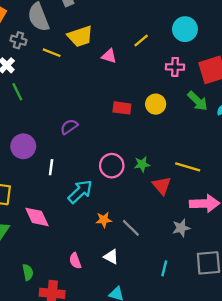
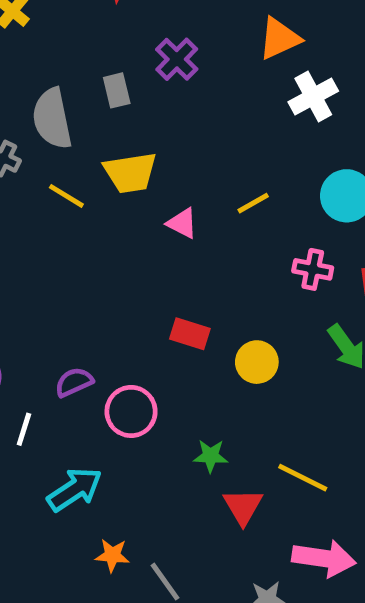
yellow circle: (156, 104) -> (257, 362), moved
purple semicircle: (69, 127) -> (74, 382), moved
pink circle: (112, 166) -> (131, 411), moved

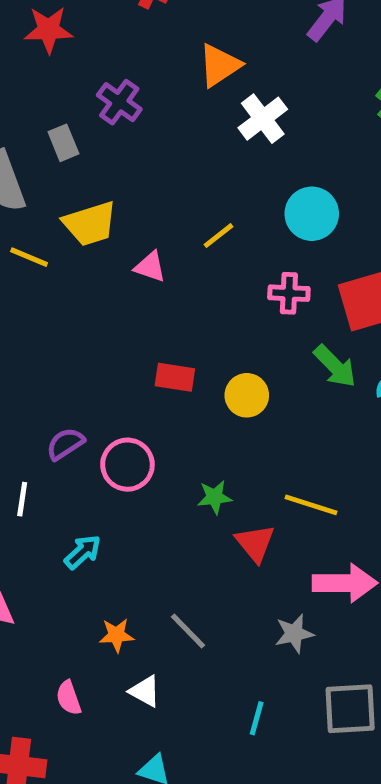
cyan arrow: (75, 489) -> (83, 552), size x0.7
orange star: (112, 555) -> (117, 635), moved

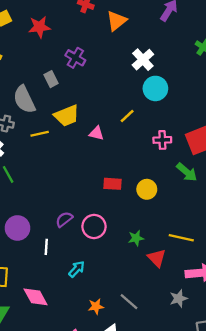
orange triangle: (220, 65) -> (117, 21), moved
cyan circle: (312, 214) -> (155, 88), moved
yellow line: (29, 257) -> (40, 134), turned -30

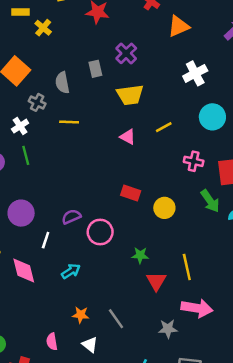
cyan circle: (155, 88) -> (212, 117), moved
gray semicircle: (24, 99) -> (62, 83), size x0.7
yellow trapezoid: (67, 116) -> (130, 95), moved
yellow line: (181, 238) -> (187, 267), turned 50
pink diamond: (36, 297) -> (24, 270), moved

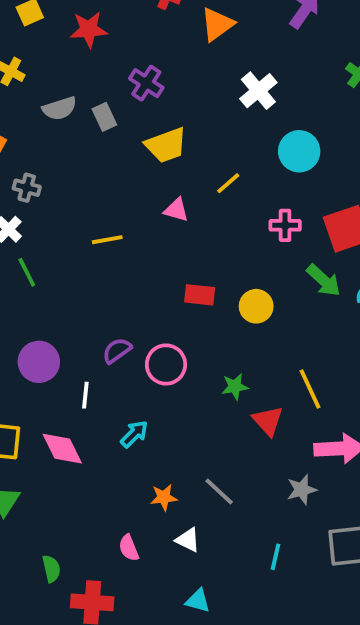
gray semicircle: (62, 83) -> (60, 108), moved, turned -85
yellow line: (69, 122) -> (107, 240), moved

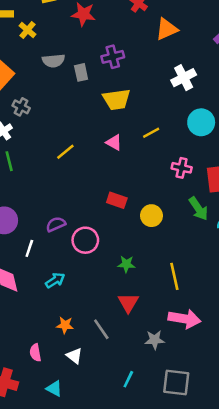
purple cross: (146, 83) -> (113, 57), turned 30
yellow line: (107, 240) -> (65, 152), turned -42
red triangle: (268, 421) -> (128, 303), moved
cyan triangle: (198, 601) -> (54, 389), moved

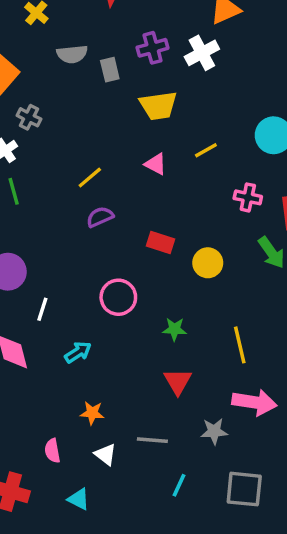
white cross: (184, 78) -> (202, 53), moved
purple semicircle: (56, 224) -> (100, 217), moved
gray line: (101, 329) -> (152, 440), moved, turned -50

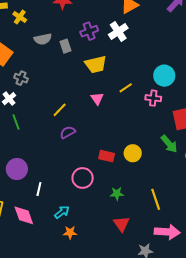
pink triangle: (156, 164) -> (97, 99), turned 32
pink cross: (248, 197) -> (153, 98), moved
red rectangle: (160, 242) -> (107, 156), moved
orange star: (92, 413) -> (70, 232), moved

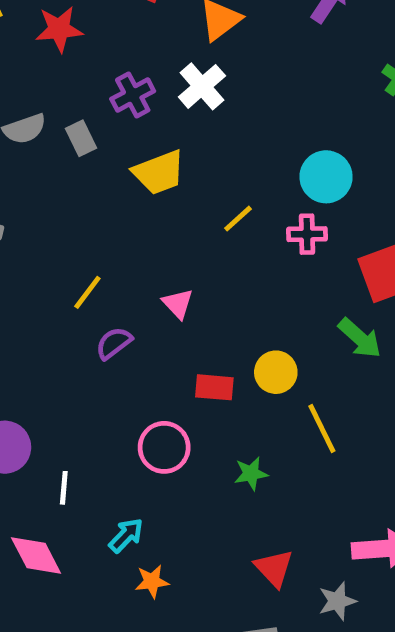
pink triangle: (97, 99) -> (178, 304), moved
yellow line: (156, 199) -> (322, 428), moved
red triangle: (121, 224) -> (274, 568), moved

